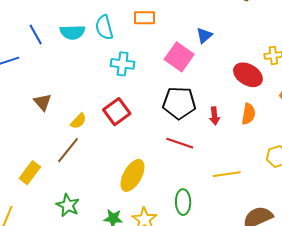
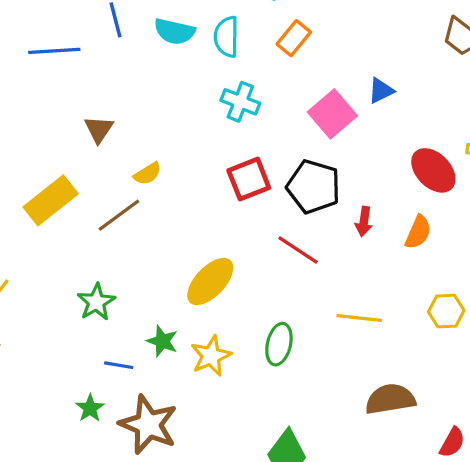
orange rectangle: (145, 18) -> (294, 38), turned -65
red square: (117, 112) -> (249, 179), moved
yellow rectangle: (30, 173) -> (51, 200), moved, size x1.4

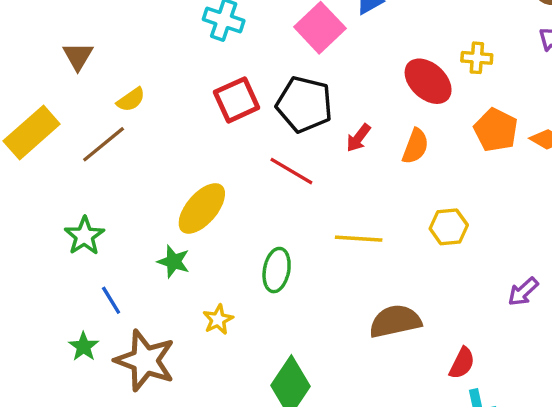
red arrow: (364, 221) -> (358, 138), turned 32
green star: (162, 341) -> (174, 262), moved
yellow star: (211, 356) -> (218, 320), moved, size x0.7
blue line: (119, 365) -> (111, 300), turned 52

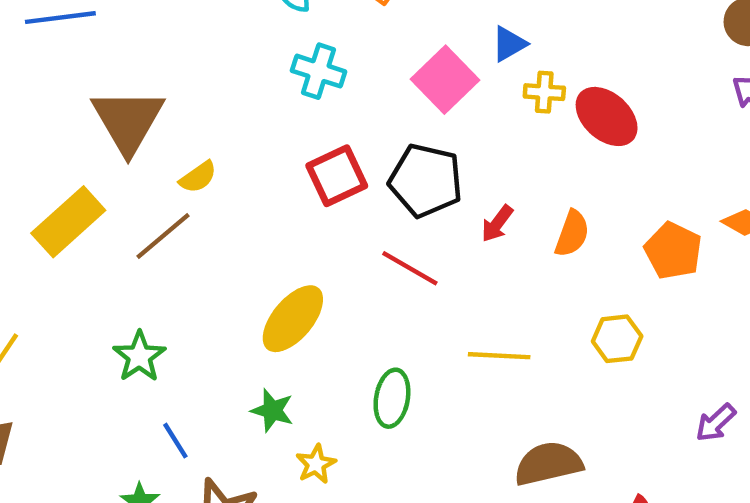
brown triangle: (78, 56) -> (128, 121), size x1.8
yellow cross: (477, 58) -> (544, 92), moved
red ellipse: (428, 81) -> (607, 116), moved
orange pentagon: (496, 130) -> (673, 251), moved
green star: (174, 262) -> (272, 410), moved

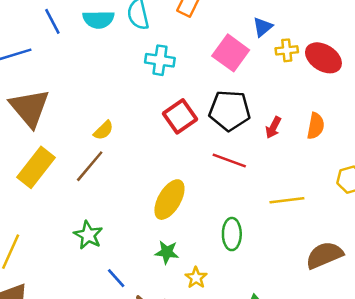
brown triangle: (128, 121) -> (30, 108), moved

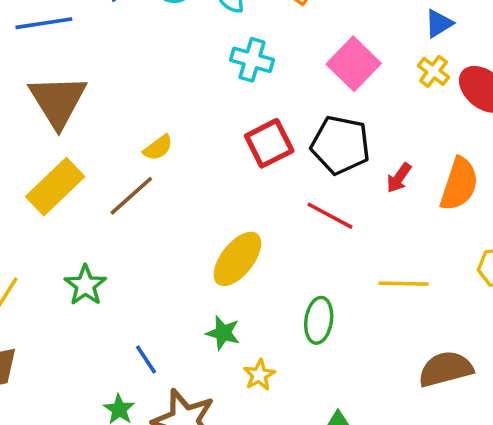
blue triangle: (263, 27) -> (439, 24), moved
yellow cross: (287, 50) -> (433, 71), turned 35
orange semicircle: (316, 126) -> (459, 184), size x1.4
green star: (88, 235) -> (85, 285), moved

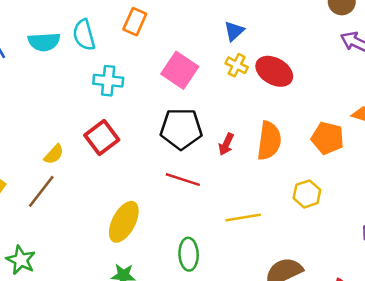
red square: (269, 143) -> (102, 138), moved

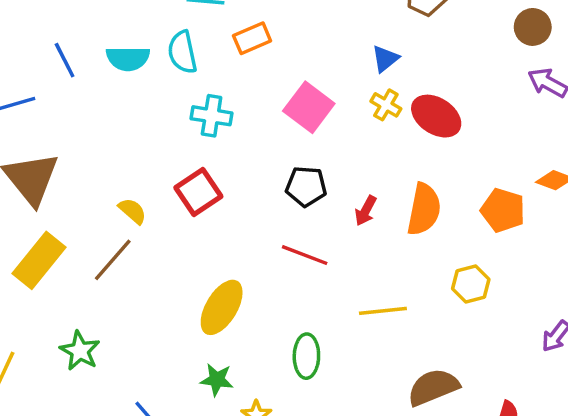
orange rectangle: (135, 22) -> (252, 38), turned 40
black pentagon: (181, 129) -> (306, 186), size x0.7
yellow semicircle: (54, 154) -> (132, 211), turned -95

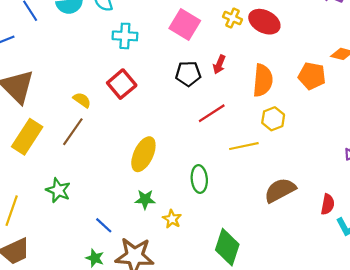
red arrow: (366, 211) -> (219, 64), moved
red line: (305, 255) -> (212, 113), moved, turned -48
yellow hexagon: (471, 284) -> (273, 119), moved

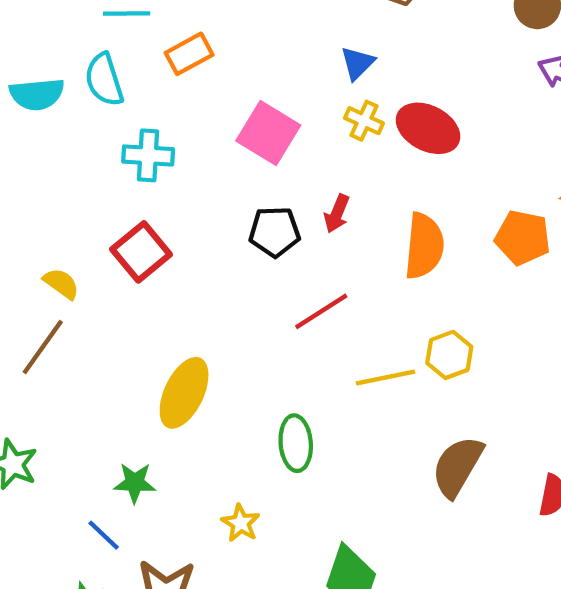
yellow hexagon: (273, 119) -> (449, 355), moved
brown semicircle: (280, 190) -> (457, 466), turned -32
green star: (145, 199) -> (135, 483), moved

